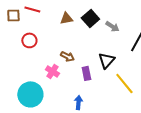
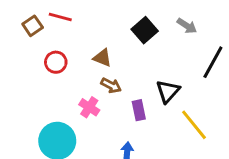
brown square: (13, 15) -> (33, 26), turned -32
brown triangle: (66, 18) -> (102, 58), moved, turned 32
gray arrow: (112, 26) -> (187, 26), moved

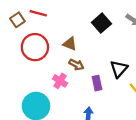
red circle: (56, 62) -> (35, 47), size x1.6

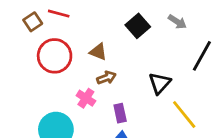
brown arrow: (76, 65) -> (106, 78), turned -48
purple rectangle: (97, 83) -> (120, 113), moved

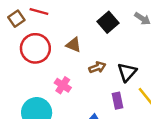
brown arrow: (106, 78) -> (97, 67), moved
purple rectangle: (120, 113) -> (117, 101), moved

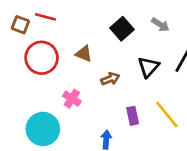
brown square: (16, 19) -> (20, 25), turned -35
black triangle: (127, 72) -> (148, 67), moved

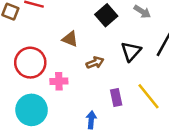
red circle: (42, 58) -> (30, 63), moved
pink cross: (72, 99) -> (59, 81), turned -35

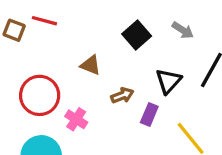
pink cross: (59, 81) -> (76, 119), turned 35
purple rectangle: (116, 97) -> (149, 115), moved, turned 35

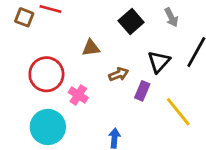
gray arrow: (183, 30) -> (171, 17), turned 30
brown triangle: (90, 65) -> (91, 48), turned -30

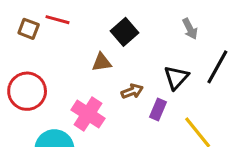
black square: (131, 22) -> (125, 32), moved
red circle: (46, 74) -> (27, 91), moved
pink cross: (78, 95) -> (88, 114), size x1.5

